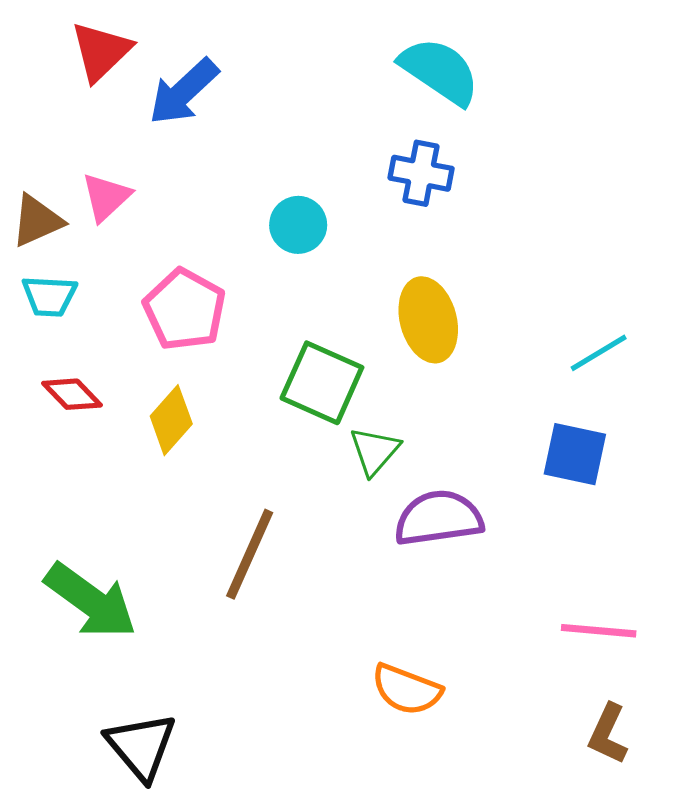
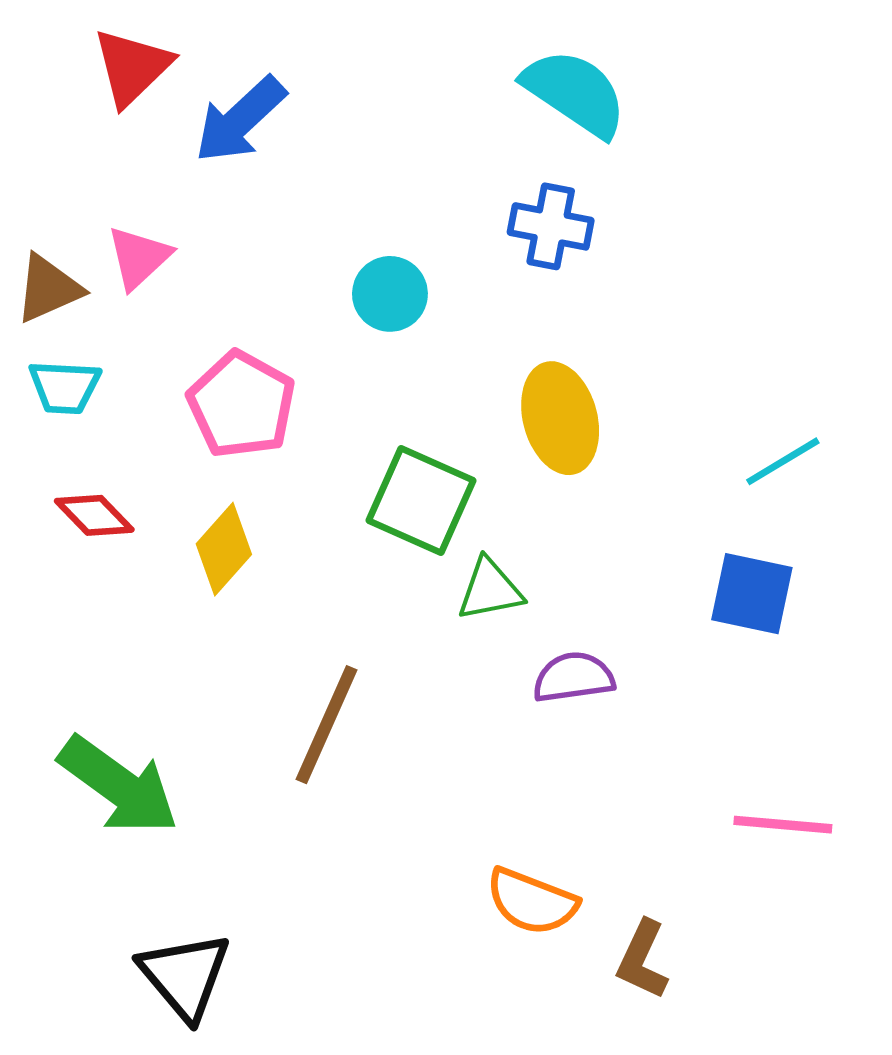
green triangle: (375, 451) -> (490, 590), turned 38
purple semicircle: (439, 518) -> (574, 677), size x0.7
brown L-shape: (608, 734) -> (642, 960), moved

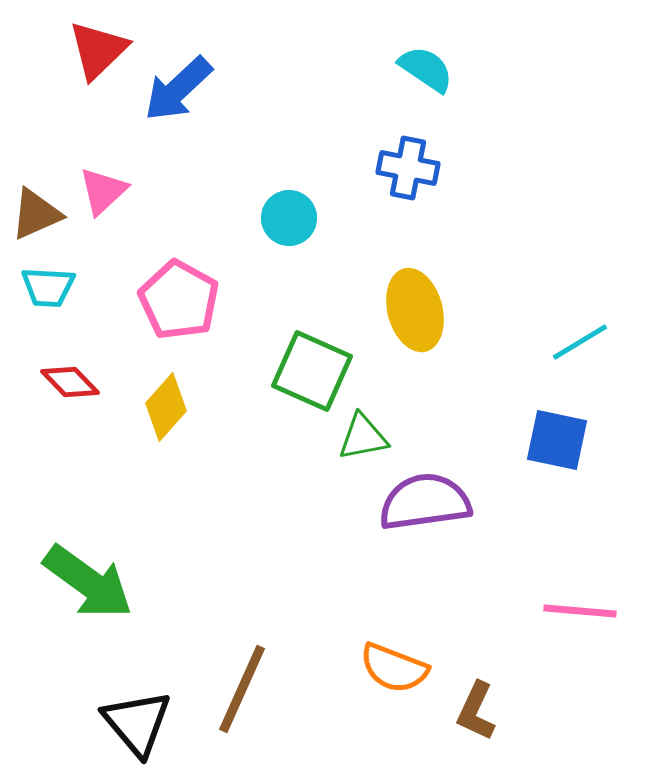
cyan semicircle: (575, 93) -> (426, 69), size x0.7
purple semicircle: (574, 677) -> (425, 502), size x1.5
brown line: (327, 725) -> (242, 689), moved

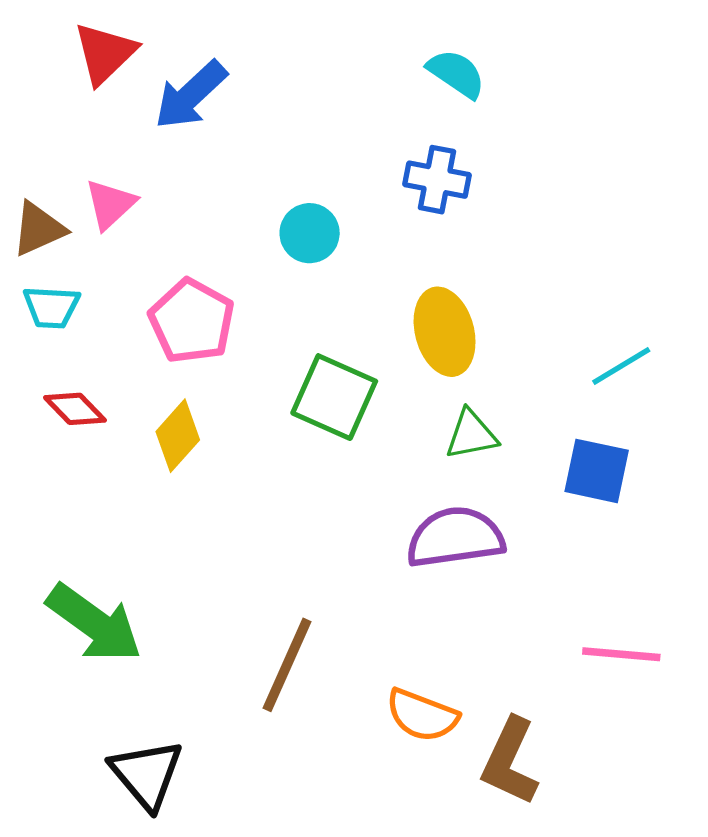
green triangle: (363, 437) -> (471, 435), moved
brown line: (242, 689) -> (287, 665), moved
brown L-shape: (476, 711) -> (510, 761), size x1.4

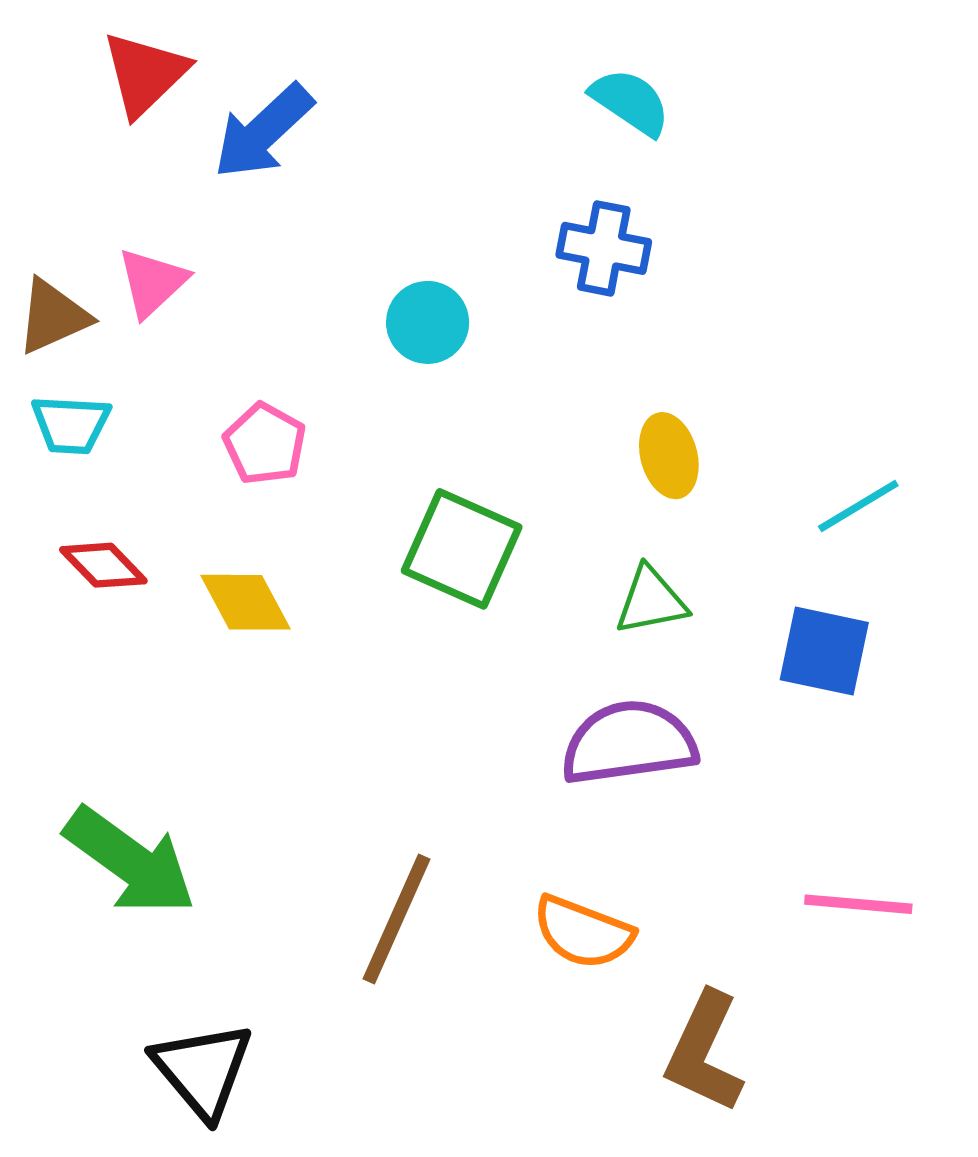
pink pentagon: (192, 321) -> (265, 444), size x0.7
yellow ellipse: (445, 332) -> (669, 456), moved, size x0.7
yellow diamond: (178, 436) -> (246, 602), turned -70
orange semicircle: (422, 715) -> (583, 932), moved

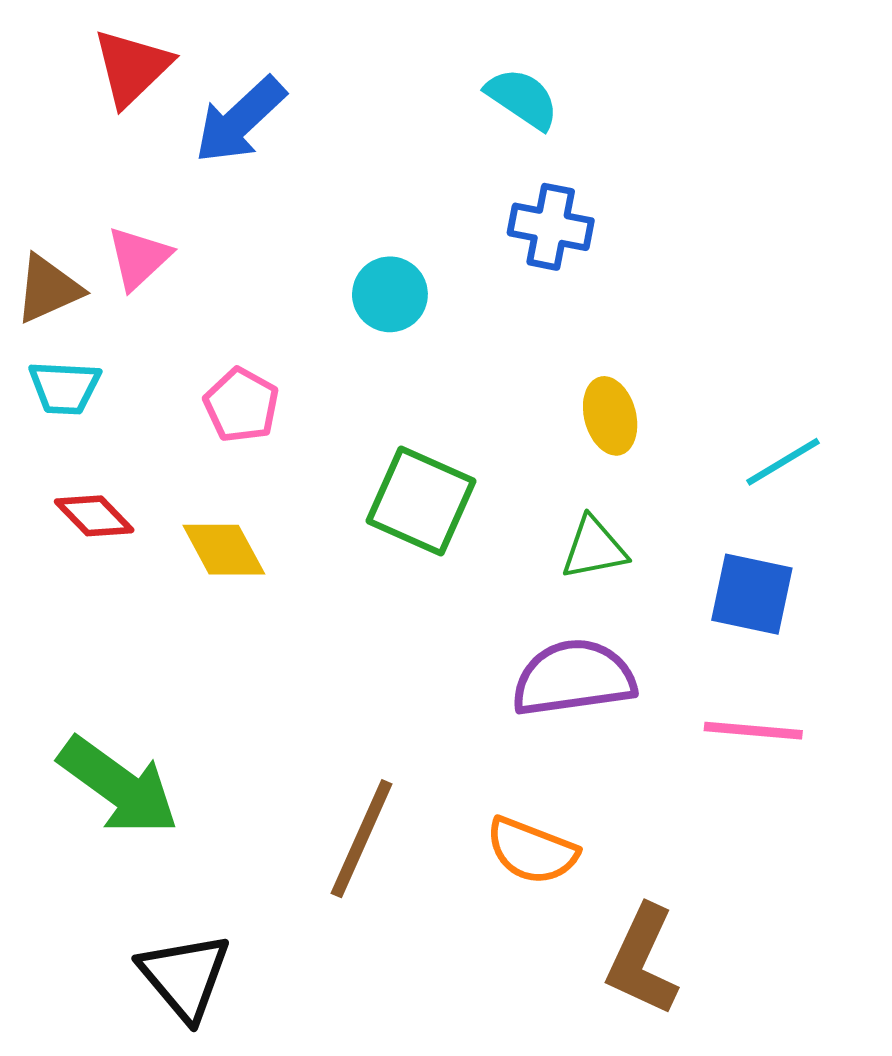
cyan semicircle: (630, 102) -> (522, 99), moved
pink line: (858, 904) -> (753, 731), moved

